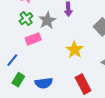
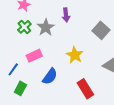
pink rectangle: (33, 39) -> (34, 56), moved
blue semicircle: (44, 83) -> (50, 76), moved, turned -42

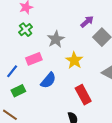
purple arrow: (66, 15) -> (87, 22), moved, turned -128
gray star: (46, 27) -> (56, 39), moved
green rectangle: (20, 88) -> (18, 91), turned 32

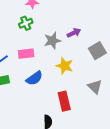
purple arrow: (87, 22) -> (74, 33), moved
yellow star: (74, 60) -> (65, 66), turned -30

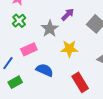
blue semicircle: (34, 78) -> (45, 70), turned -102

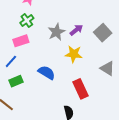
purple arrow: (68, 14) -> (76, 30), moved
pink rectangle: (29, 49) -> (21, 41), moved

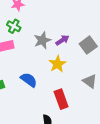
green cross: (27, 21) -> (14, 26), turned -32
yellow star: (74, 54) -> (57, 64), turned 30

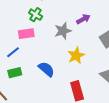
purple arrow: (62, 40) -> (83, 19), moved

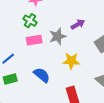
pink rectangle: (26, 34) -> (34, 40), moved
yellow star: (76, 56) -> (71, 61), turned 30

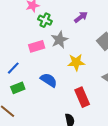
green cross: (30, 21) -> (45, 20), moved
purple arrow: (78, 24) -> (81, 17), moved

